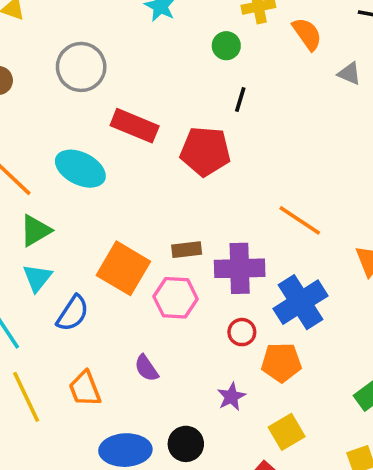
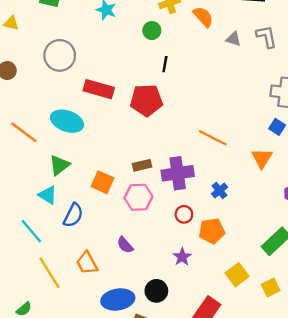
green triangle: (36, 230) -> (59, 165), moved
orange square: (123, 268) -> (103, 182), size x0.7
cyan triangle: (37, 278) -> (48, 195), turned -30
blue cross: (301, 302) -> (220, 190), size x0.5
yellow square: (287, 432) -> (237, 275), moved

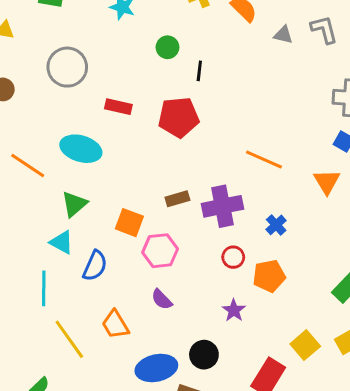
green circle: (152, 31) -> (167, 47), moved
red rectangle: (99, 89) -> (118, 107), size x0.7
pink hexagon: (138, 197) -> (160, 251), moved
cyan line: (31, 231) -> (44, 288), turned 44
yellow square: (237, 275) -> (305, 345), moved

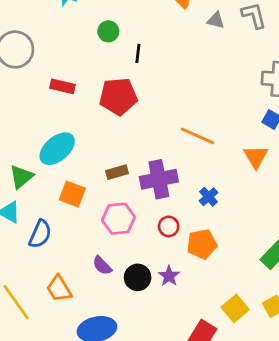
cyan ellipse: (81, 149) -> (57, 149), moved, turned -57
pink hexagon: (160, 251) -> (118, 219), moved
black circle: (204, 355) -> (138, 277), moved

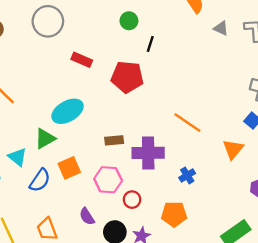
green triangle: (21, 177) -> (45, 139), moved
orange square: (72, 194) -> (69, 168), moved, turned 35
red circle: (169, 226) -> (132, 200), moved

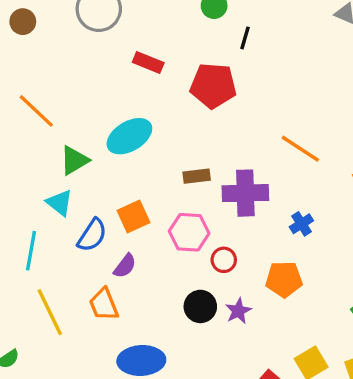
green triangle: (45, 139) -> (74, 160), moved
purple semicircle: (87, 216) -> (125, 266), moved, turned -108

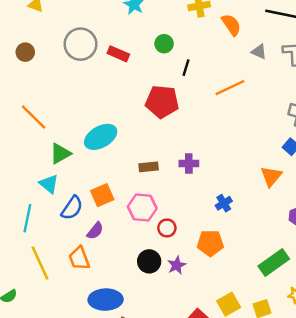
red rectangle: (148, 62) -> (118, 54), moved
orange line: (300, 149) -> (230, 88), moved, turned -60
purple cross: (245, 193) -> (189, 164), moved, size x0.6

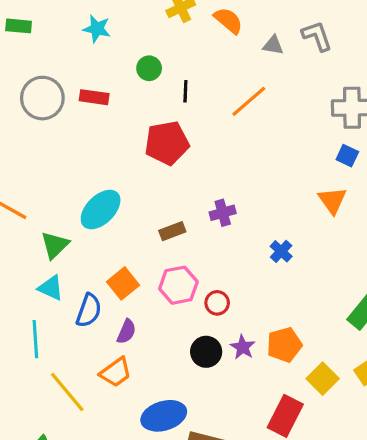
orange pentagon: (210, 243) -> (284, 345), moved
orange trapezoid: (79, 258) -> (116, 372), turned -90

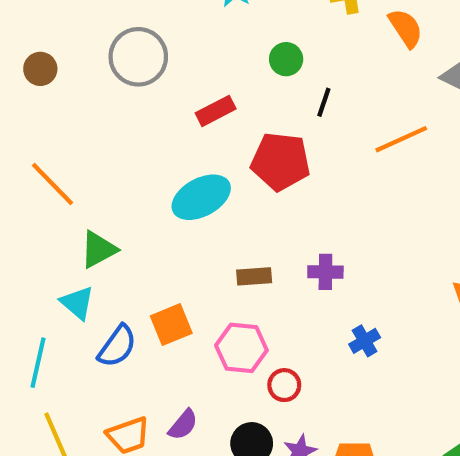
red rectangle: (94, 97) -> (216, 111), moved, turned -52
cyan ellipse: (101, 210) -> (201, 197), moved
blue cross: (281, 251) -> (365, 341), moved
purple semicircle: (126, 331) -> (183, 425), moved

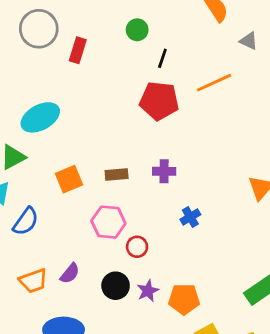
red rectangle: (216, 111) -> (78, 50), moved, turned -45
red pentagon: (280, 161) -> (159, 101), moved
cyan ellipse: (201, 197) -> (40, 117), moved
orange square: (171, 325) -> (69, 179), moved

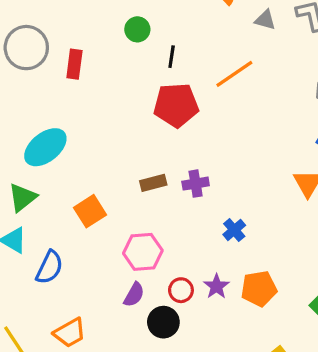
brown rectangle: (117, 175) -> (153, 183), moved
red circle: (137, 247) -> (181, 290), moved
purple semicircle: (70, 273) -> (134, 295), moved
purple star: (148, 291) -> (217, 286), moved
orange pentagon: (184, 299) -> (259, 289), moved

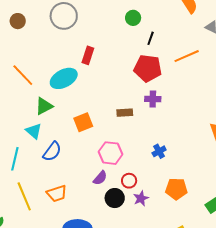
red rectangle: (74, 64) -> (88, 55), moved
purple cross: (196, 184) -> (153, 99), moved
blue cross: (234, 230) -> (159, 151), moved
purple star: (217, 286) -> (141, 198), moved

